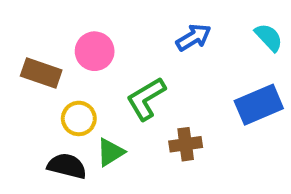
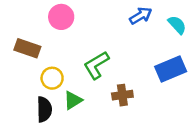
blue arrow: (194, 37) -> (141, 16), moved
pink circle: (95, 51) -> (61, 17), moved
black semicircle: (67, 166) -> (44, 109), turned 75

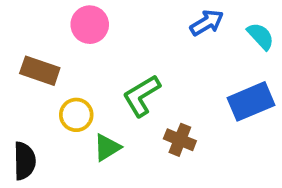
brown cross: (122, 95) -> (180, 140), turned 30
black semicircle: (44, 109) -> (24, 161), moved

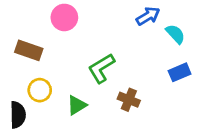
cyan semicircle: (261, 36) -> (175, 34), moved
blue rectangle: (251, 101) -> (180, 72), size x0.7
yellow circle: (76, 115) -> (40, 90), moved

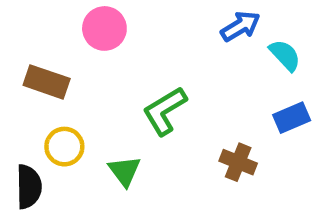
brown cross: (129, 100) -> (238, 162), moved
green triangle: (77, 105) -> (125, 171), turned -35

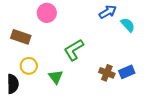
blue rectangle: (292, 118) -> (127, 72), moved

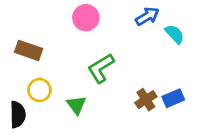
pink circle: (47, 13) -> (86, 18), moved
brown cross: (107, 73) -> (146, 100), turned 35

